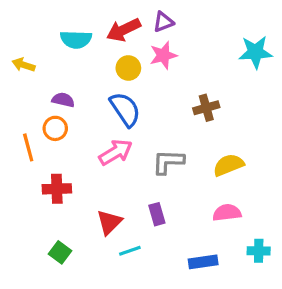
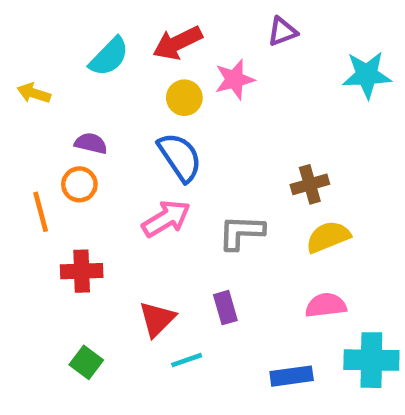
purple triangle: (163, 22) -> (282, 32), moved
cyan semicircle: (76, 39) -> (109, 57), turned -48
brown cross: (206, 108) -> (310, 184), moved
cyan cross: (259, 251) -> (371, 360), size x1.6

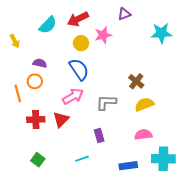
yellow arrow: (34, 93) -> (15, 41), turned -136
brown cross: (310, 184) -> (136, 81), turned -35
red triangle: (157, 319) -> (61, 119), moved

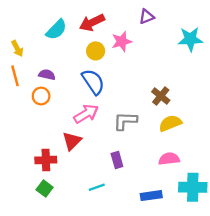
orange line: (18, 93) -> (15, 76), moved
red cross: (36, 119) -> (46, 160), moved

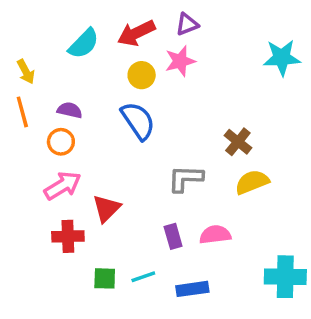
purple triangle: (147, 17) -> (187, 24), moved
pink arrow: (86, 114) -> (63, 186), moved
pink semicircle: (169, 159) -> (215, 235), moved
green square: (45, 188) -> (105, 278), moved, turned -35
blue rectangle: (151, 196) -> (192, 289), moved

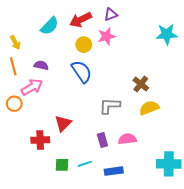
orange circle: (61, 142) -> (14, 104), moved
pink arrow: (63, 186) -> (32, 87), moved

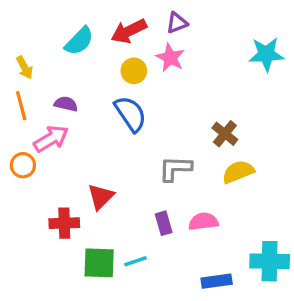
pink star: (107, 36) -> (170, 58), turned -30
green square: (62, 165) -> (99, 263), size x1.5
blue rectangle: (114, 171) -> (217, 281), moved

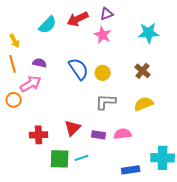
cyan star: (266, 54) -> (149, 33), moved
yellow circle: (134, 71) -> (103, 73), moved
brown cross: (225, 134) -> (143, 71), moved
red triangle: (101, 197) -> (73, 128), moved
purple rectangle: (164, 223) -> (99, 135), turned -64

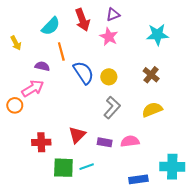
red arrow: (78, 19) -> (82, 20), turned -85
orange line: (13, 64) -> (61, 51), moved
gray L-shape: (106, 102) -> (112, 107), turned 130

